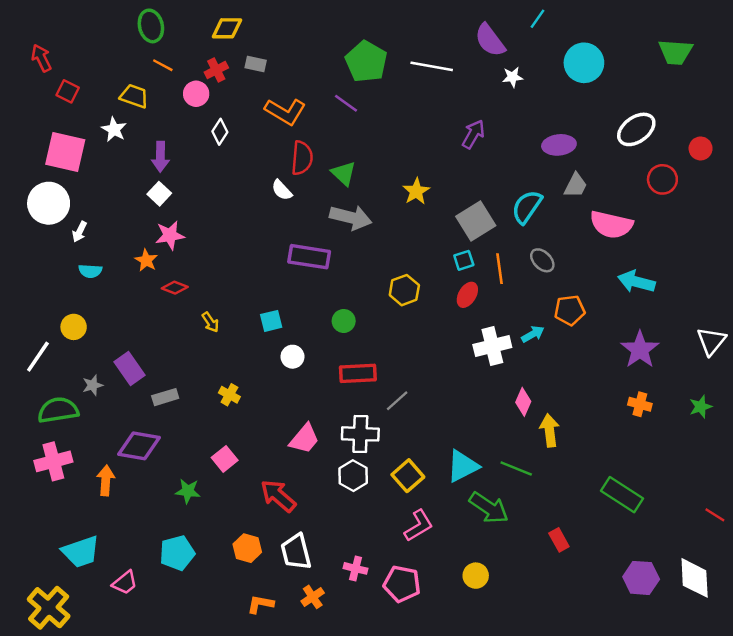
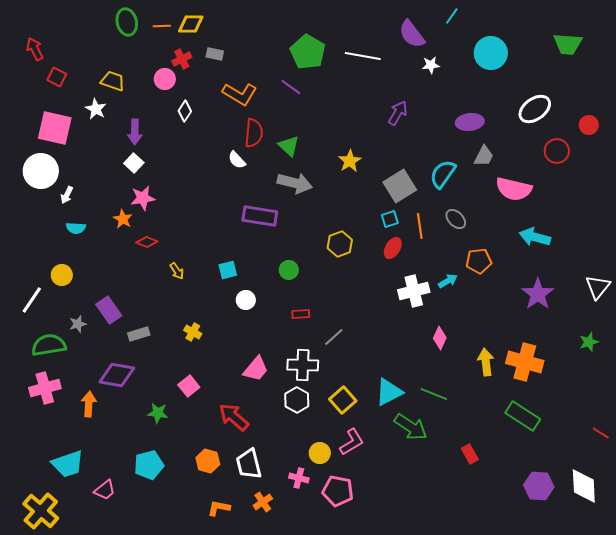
orange line: (163, 65) -> (162, 26), moved, turned -30
red rectangle: (358, 373) -> (301, 314), size x0.6
orange cross: (640, 404) -> (525, 362), moved, size x1.8
yellow arrow: (549, 430) -> (486, 362), moved
yellow circle: (476, 576) -> (320, 453), moved

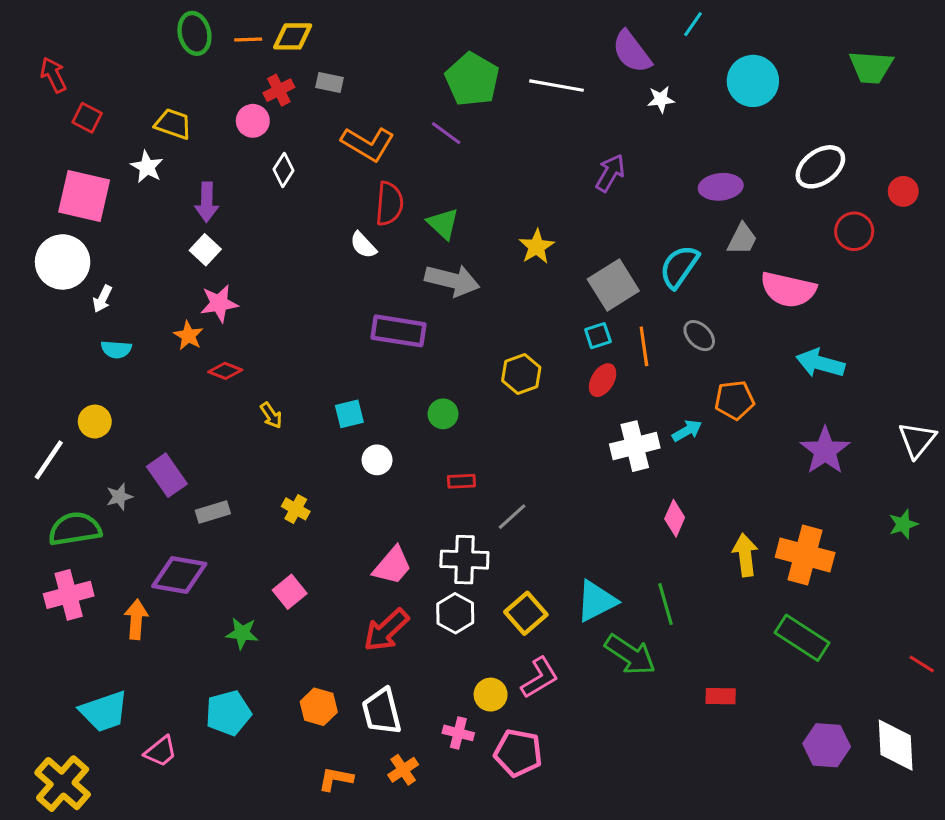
green line: (434, 394) -> (665, 604), turned 52
red arrow: (234, 417) -> (386, 630), moved, turned -84
red rectangle: (470, 454) -> (721, 696), turned -60

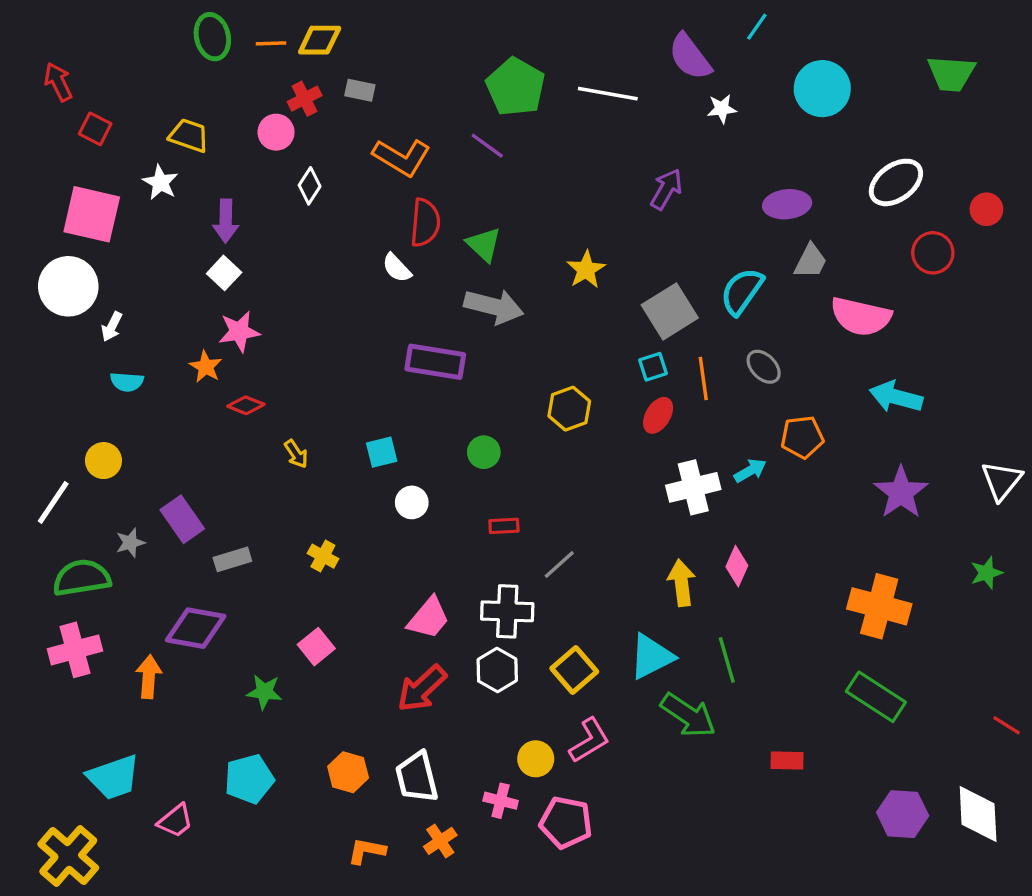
yellow arrow: (745, 555) -> (682, 583), moved

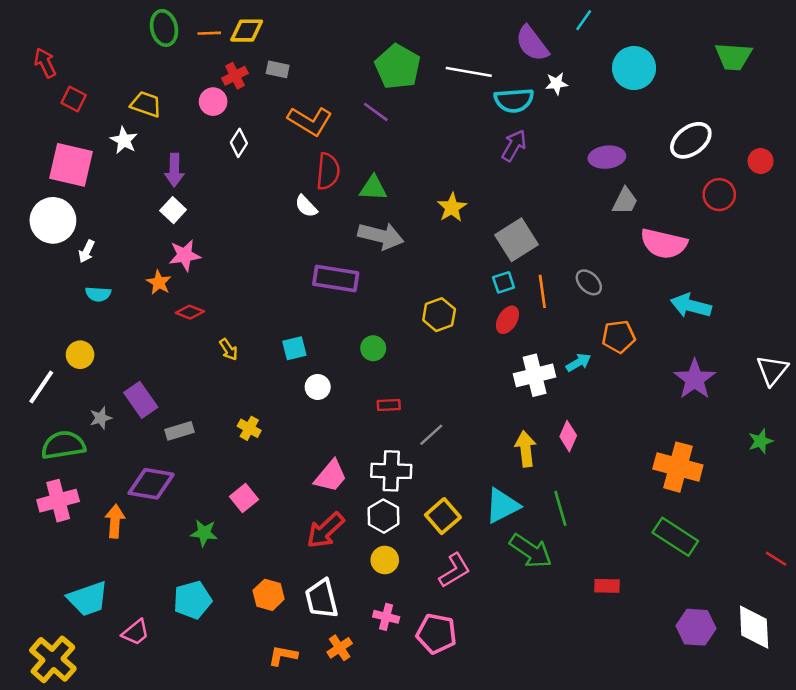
green triangle: (484, 244) -> (373, 188), turned -40
cyan semicircle: (742, 291) -> (514, 100), moved, turned -129
yellow circle: (536, 759) -> (385, 560), moved

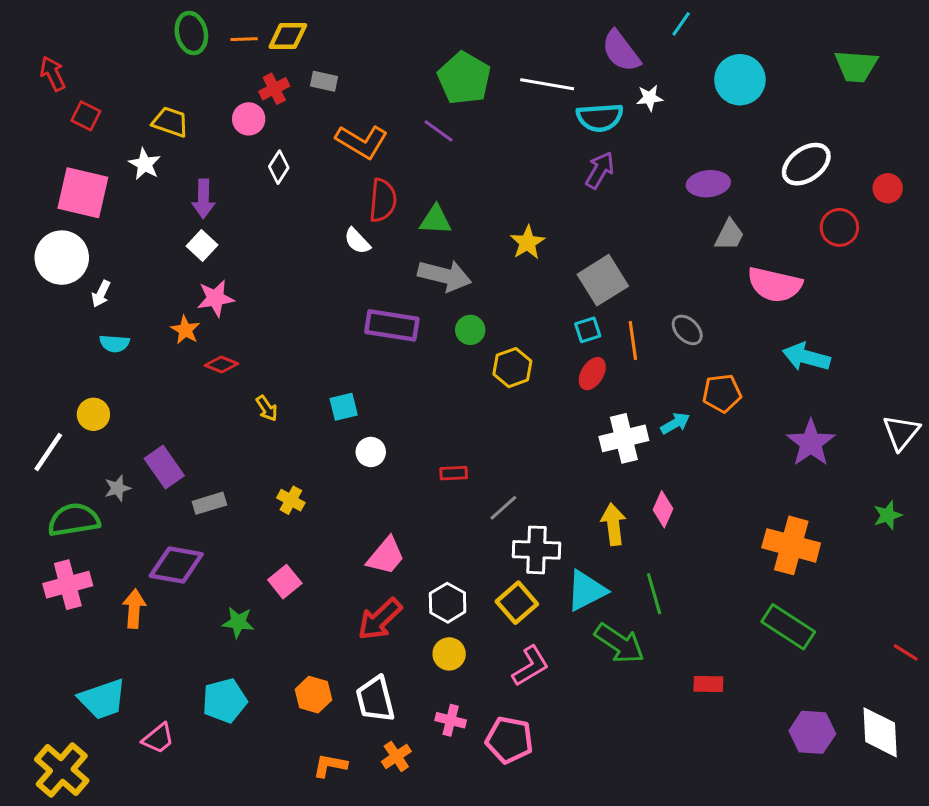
green circle: (373, 348) -> (470, 330), moved
white cross: (391, 471) -> (537, 550), moved

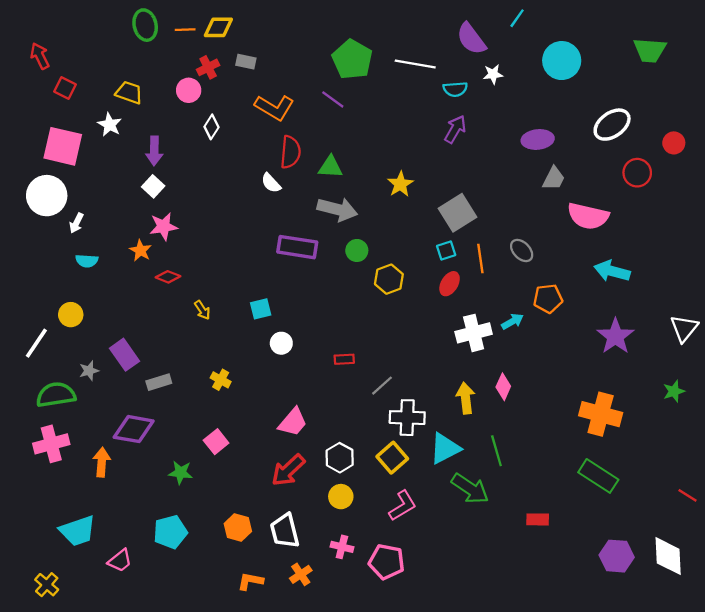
cyan semicircle: (600, 117) -> (455, 89), size x0.7
yellow cross: (62, 770) -> (47, 585), size x0.6

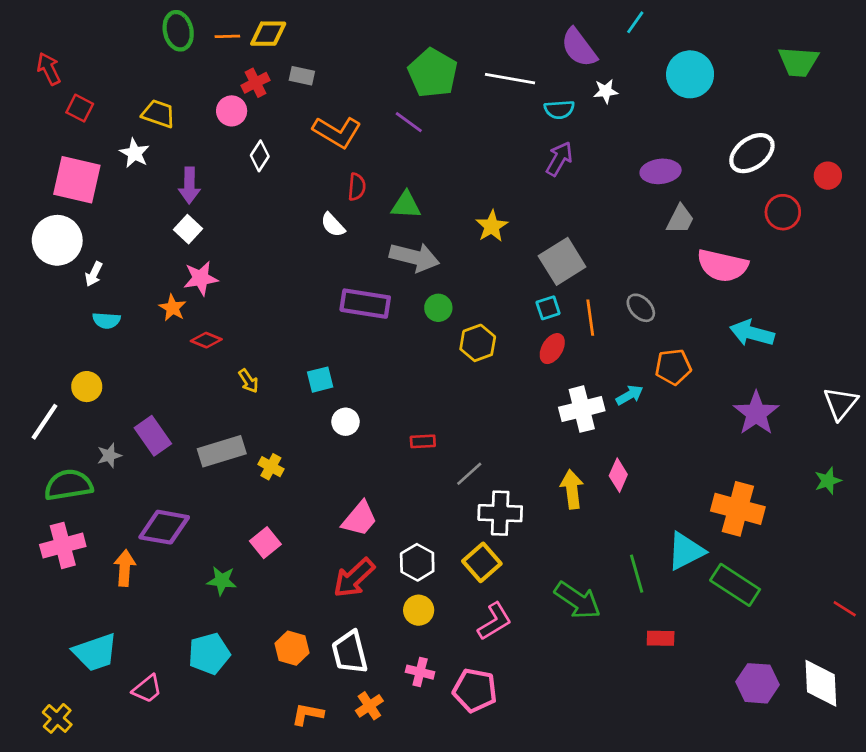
red semicircle: (290, 152) -> (357, 187), size x0.7
gray rectangle: (159, 382) -> (222, 451), moved, size x1.5
cyan triangle: (445, 448) -> (686, 551), moved
green line: (496, 451) -> (637, 574), moved

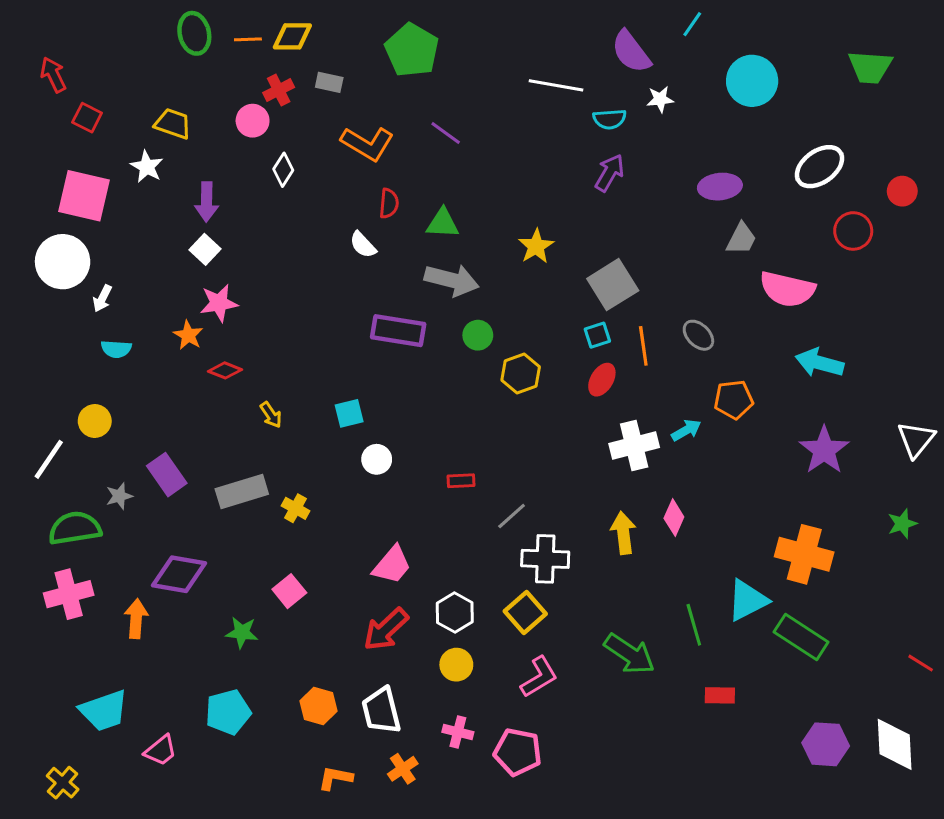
green pentagon: (433, 73) -> (412, 50), moved

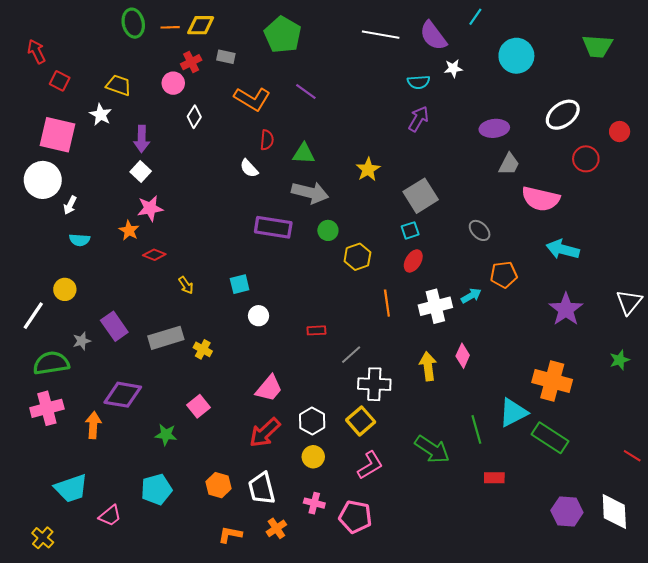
white line: (556, 85) -> (381, 35), moved
orange line: (643, 346) -> (387, 303), moved

